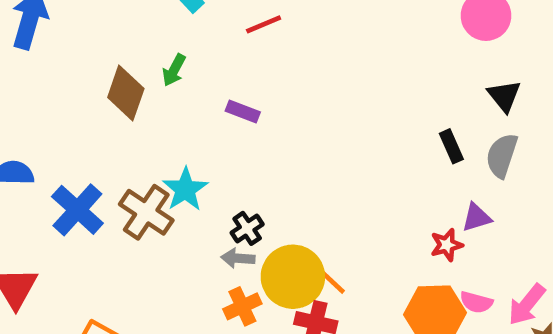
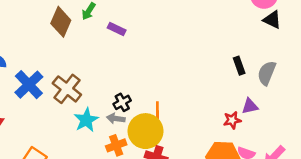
black triangle: (504, 96) -> (272, 20), moved, turned -30
purple rectangle: (243, 112) -> (117, 29), moved
cyan star: (185, 189) -> (86, 120), moved
orange line: (332, 281) -> (157, 110), moved, turned 42

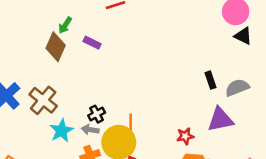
brown diamond: (61, 22) -> (56, 47), moved
gray semicircle: (267, 73) -> (237, 88), turned 45
purple triangle: (250, 106) -> (220, 120), size x1.6
red star: (232, 120) -> (185, 136), moved

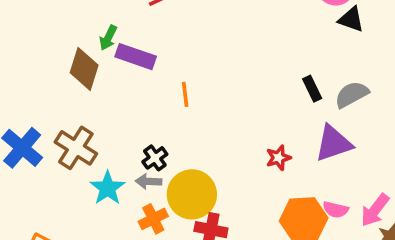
green arrow: (65, 25) -> (108, 38), moved
purple rectangle: (92, 43) -> (136, 57), size x1.5
orange line: (131, 122) -> (185, 94), moved
red star: (185, 136) -> (278, 158), moved

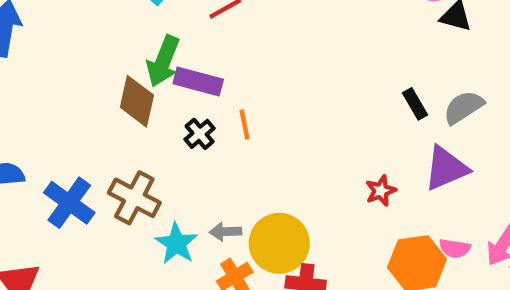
green arrow: (108, 38) -> (163, 61), size x1.6
orange line: (185, 94) -> (244, 125), moved
black cross: (155, 158) -> (200, 134), moved

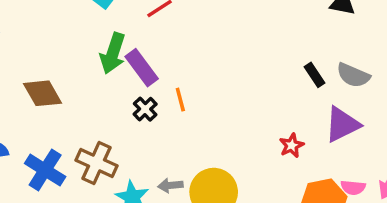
purple rectangle: (198, 81) -> (142, 68), turned 42
brown diamond: (137, 101) -> (43, 93), moved, turned -39
gray semicircle: (463, 107) -> (353, 75), turned -120

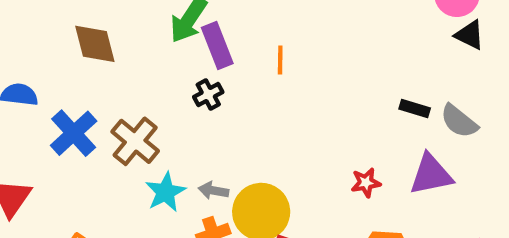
black rectangle: (315, 75) -> (415, 108), turned -55
orange line: (180, 100) -> (280, 60), moved

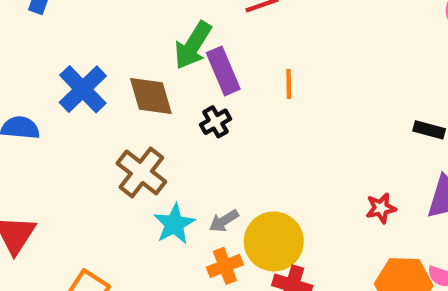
brown diamond: (95, 44) -> (151, 96), moved
blue cross: (74, 133) -> (83, 89), moved
gray arrow: (213, 191) -> (224, 221), turned -40

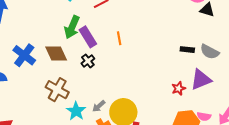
red star: (381, 208) -> (179, 88), moved

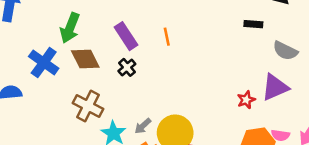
green arrow: (72, 27) -> (70, 28), moved
black rectangle: (187, 50) -> (253, 24), moved

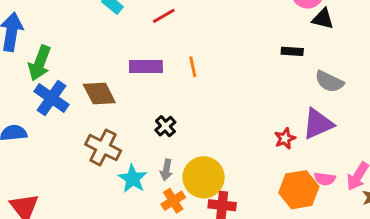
green arrow: (70, 28) -> (40, 63), moved
purple rectangle: (126, 36) -> (146, 67), turned -56
black cross: (127, 67) -> (165, 126), moved
gray arrow: (143, 126) -> (166, 170), turned -36

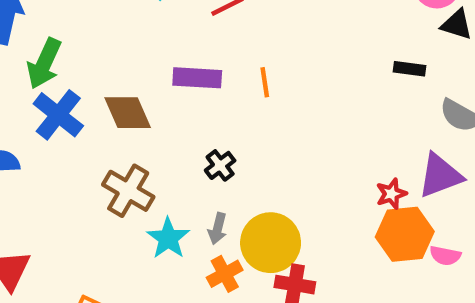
orange hexagon: (299, 190) -> (405, 234), moved

